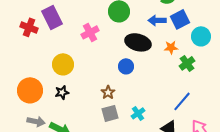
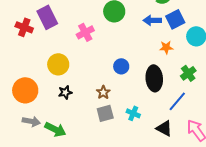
black ellipse: (138, 42) -> (154, 78), moved, turned 70
green cross: (187, 63) -> (188, 73), moved
black star: (62, 92) -> (65, 92), moved
cyan cross: (138, 113) -> (133, 113), turned -32

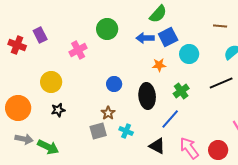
purple rectangle: (47, 17) -> (40, 35), size x0.7
brown star: (103, 92) -> (108, 113), moved

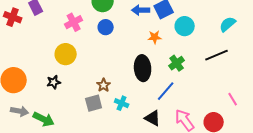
yellow circle: (51, 82) -> (66, 54), moved
blue circle: (114, 84) -> (106, 27), moved

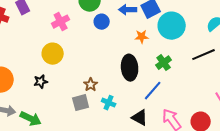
cyan circle: (185, 26) -> (172, 26), size x1.4
blue circle: (106, 27) -> (102, 22), moved

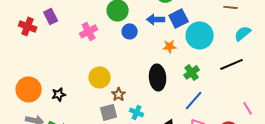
yellow circle: (53, 54) -> (100, 77), moved
black star: (41, 82) -> (59, 94), moved
blue line: (153, 91) -> (194, 100), moved

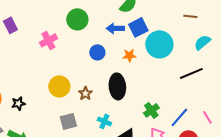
blue circle: (130, 31) -> (97, 52), moved
green cross: (192, 72) -> (151, 110), moved
brown star: (119, 94) -> (85, 93), moved
blue line: (194, 100) -> (179, 117), moved
cyan cross: (137, 112) -> (104, 121), moved

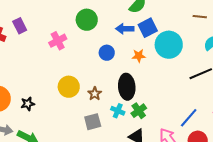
green cross: (151, 110) -> (139, 111), moved
gray square: (68, 121) -> (93, 122), moved
cyan cross: (104, 121) -> (118, 111), moved

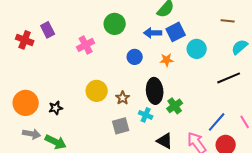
cyan circle: (169, 45) -> (197, 49), size x0.7
green cross: (139, 111) -> (175, 106), moved

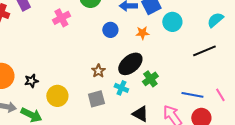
yellow circle: (97, 91) -> (57, 96), moved
black ellipse: (155, 91) -> (130, 64), turned 55
blue line: (217, 122) -> (192, 95), turned 60

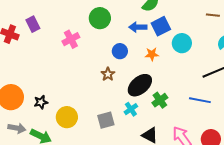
brown star: (98, 71) -> (108, 74), moved
cyan cross: (121, 88) -> (131, 109), turned 32
blue line: (192, 95) -> (200, 100), moved

